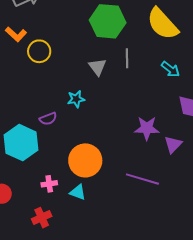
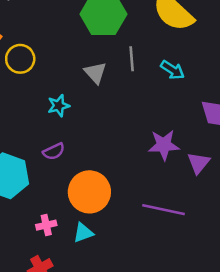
cyan arrow: (170, 69) -> (173, 70), moved
cyan star: (76, 99) -> (59, 106), moved
purple semicircle: (48, 119) -> (54, 151), moved
cyan triangle: (78, 192) -> (83, 233), turned -36

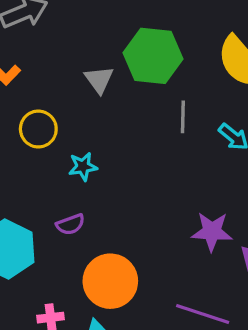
yellow circle: (20, 59) -> (38, 129), moved
gray triangle: (95, 73) -> (99, 80), moved

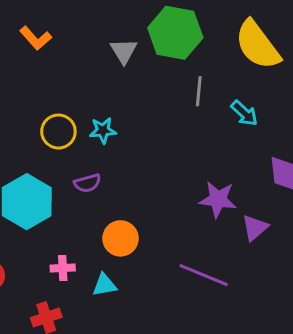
yellow circle: (38, 129) -> (58, 132), moved
orange circle: (110, 281) -> (121, 238), size x0.7

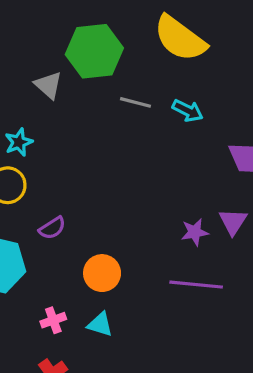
gray line: (199, 91) -> (135, 102), turned -64
cyan star: (103, 130) -> (19, 142), moved
purple star: (218, 199) -> (195, 232), moved, size x0.7
cyan triangle: (104, 285) -> (100, 324), turned 44

